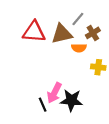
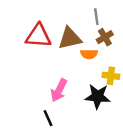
gray line: (78, 19) -> (96, 17), moved, turned -48
pink arrow: (54, 93) -> (59, 90), moved
black star: (71, 100) -> (98, 96), moved

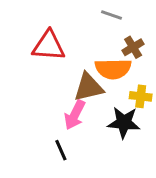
gray line: (96, 17) -> (112, 15), moved, turned -63
brown triangle: (70, 38) -> (89, 87), moved
orange semicircle: (89, 54) -> (113, 69), size x1.6

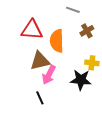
orange semicircle: (113, 69) -> (57, 41), moved, turned 90
brown triangle: (89, 87) -> (40, 61), moved

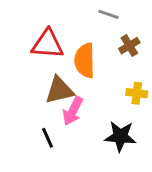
black star: (81, 80) -> (120, 136), moved
black line: (40, 98) -> (48, 138), moved

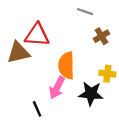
orange semicircle: (85, 60) -> (66, 65), moved
brown triangle: (59, 90) -> (18, 53), moved
black star: (120, 136) -> (91, 94), moved

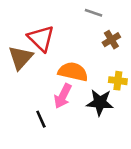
red triangle: (37, 35) -> (41, 38), turned 40
brown triangle: (18, 53) -> (20, 58), turned -35
orange semicircle: (66, 65) -> (73, 72), turned 104

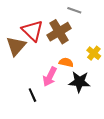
brown cross: (111, 40) -> (59, 32), moved, size x1.6
orange semicircle: (73, 72) -> (66, 62), moved, size x0.6
yellow cross: (118, 81) -> (94, 53), moved, turned 32

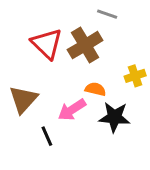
brown triangle: (16, 46) -> (23, 99), moved
yellow cross: (94, 53) -> (135, 76), turned 32
pink arrow: (50, 77) -> (72, 110), turned 30

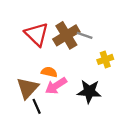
gray line: (107, 14) -> (85, 35), moved
orange semicircle: (95, 89) -> (49, 72), moved
brown triangle: (23, 99) -> (27, 88), moved

